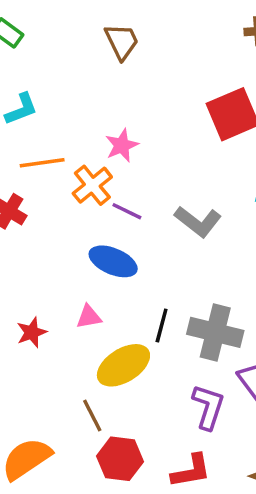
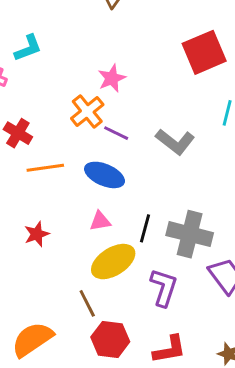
orange line: (42, 163) -> (45, 168), moved
pink triangle: (89, 317) -> (100, 221), moved
purple L-shape: (208, 407) -> (164, 287), moved

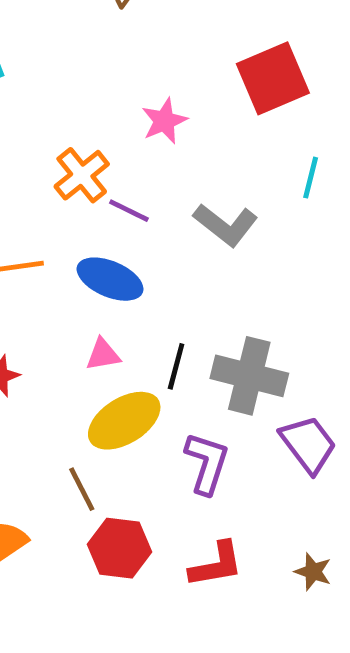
pink star: (112, 78) -> (164, 121), moved

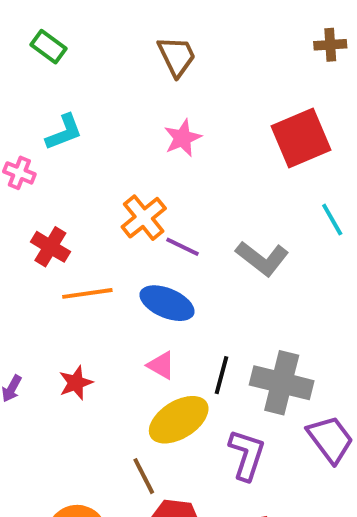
pink star: (164, 121) -> (183, 138), moved
cyan line: (311, 178) -> (332, 220), turned -44
pink triangle: (103, 355) -> (161, 365), turned 40

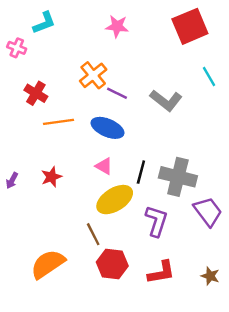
pink star: (183, 138) -> (117, 26), turned 30

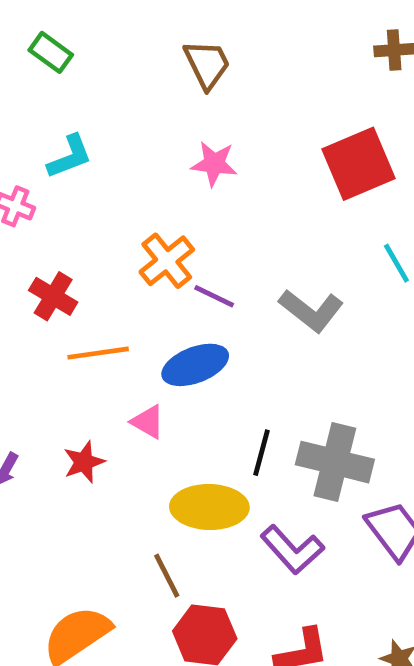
blue ellipse: (108, 128) -> (195, 365), turned -44
pink triangle: (104, 166) -> (148, 422), moved
yellow ellipse: (115, 200) -> (209, 507), turned 33
purple L-shape: (156, 221) -> (292, 550), turned 120

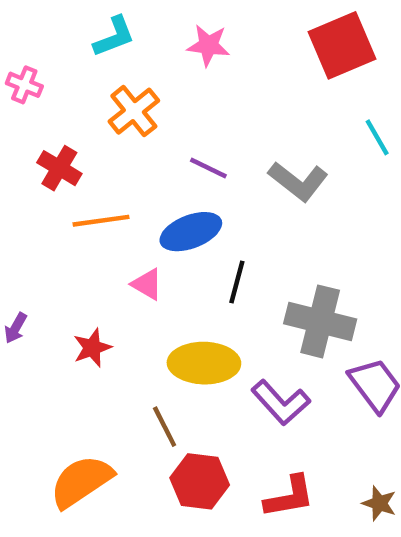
cyan L-shape: (70, 157) -> (114, 37), moved
orange cross: (167, 261) -> (134, 111), moved
black line: (261, 453) -> (237, 282), moved
red star: (84, 462) -> (92, 348), moved

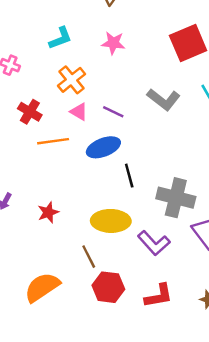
gray L-shape: (298, 181) -> (164, 99), moved
black line: (237, 282) -> (129, 176), turned -30
pink triangle: (147, 284) -> (79, 112), moved

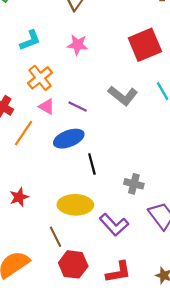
orange line: (53, 141) -> (23, 133), turned -48
gray cross: (176, 198) -> (134, 184), size x0.6

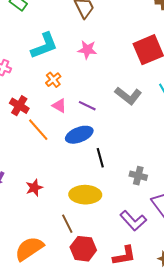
cyan L-shape: (30, 40) -> (44, 46), size x1.4
orange cross: (40, 78) -> (53, 80), size x0.7
orange line: (23, 133) -> (38, 130), turned -75
purple L-shape: (114, 225) -> (133, 221), moved

